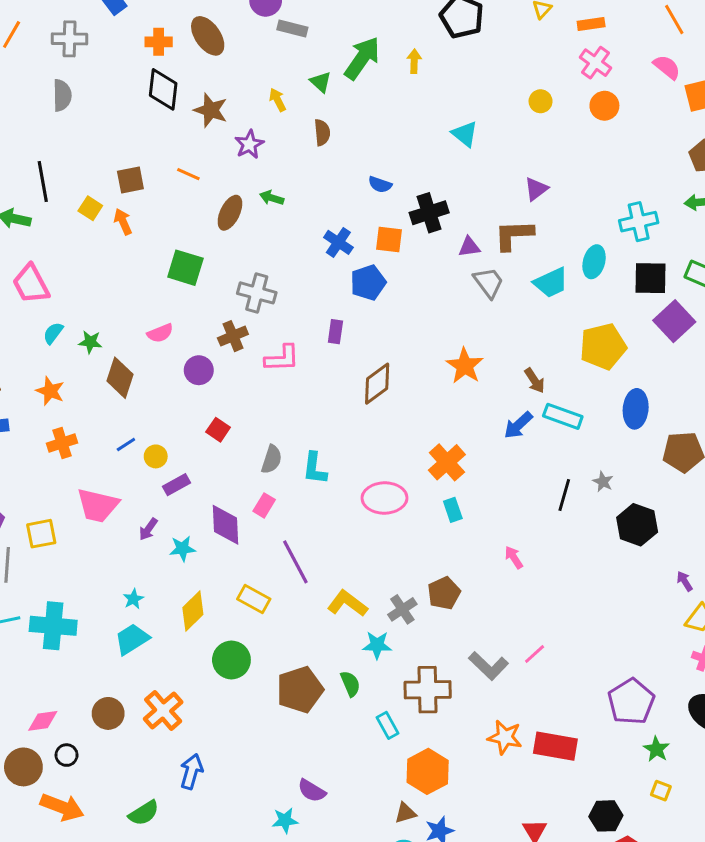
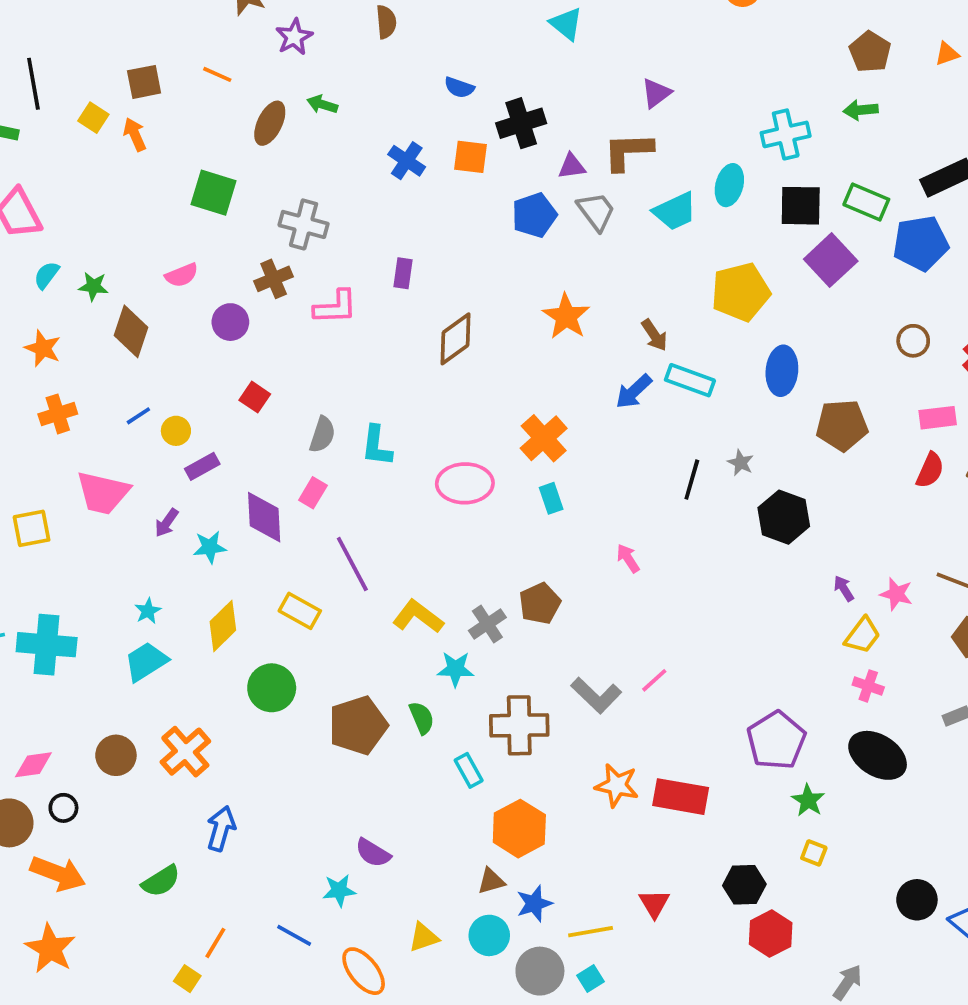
blue pentagon: (368, 283) -> (534, 215), moved

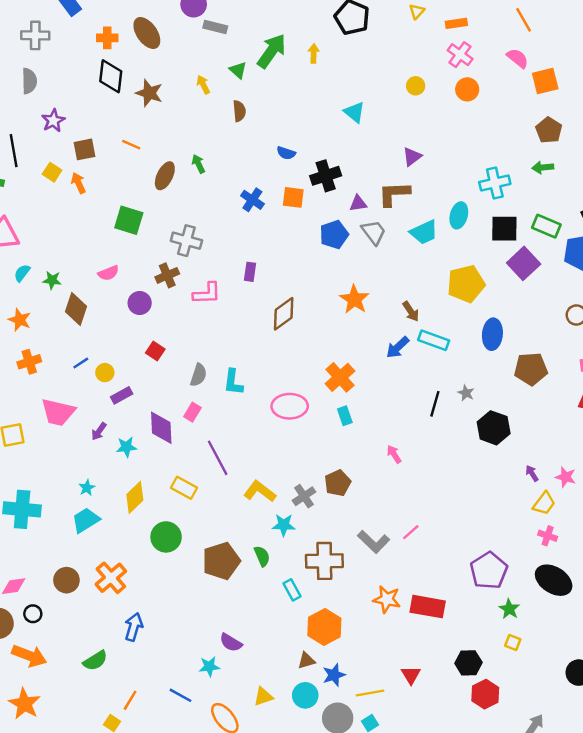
purple star: (294, 37) -> (53, 121), moved
green arrow: (322, 104) -> (198, 164), turned 48

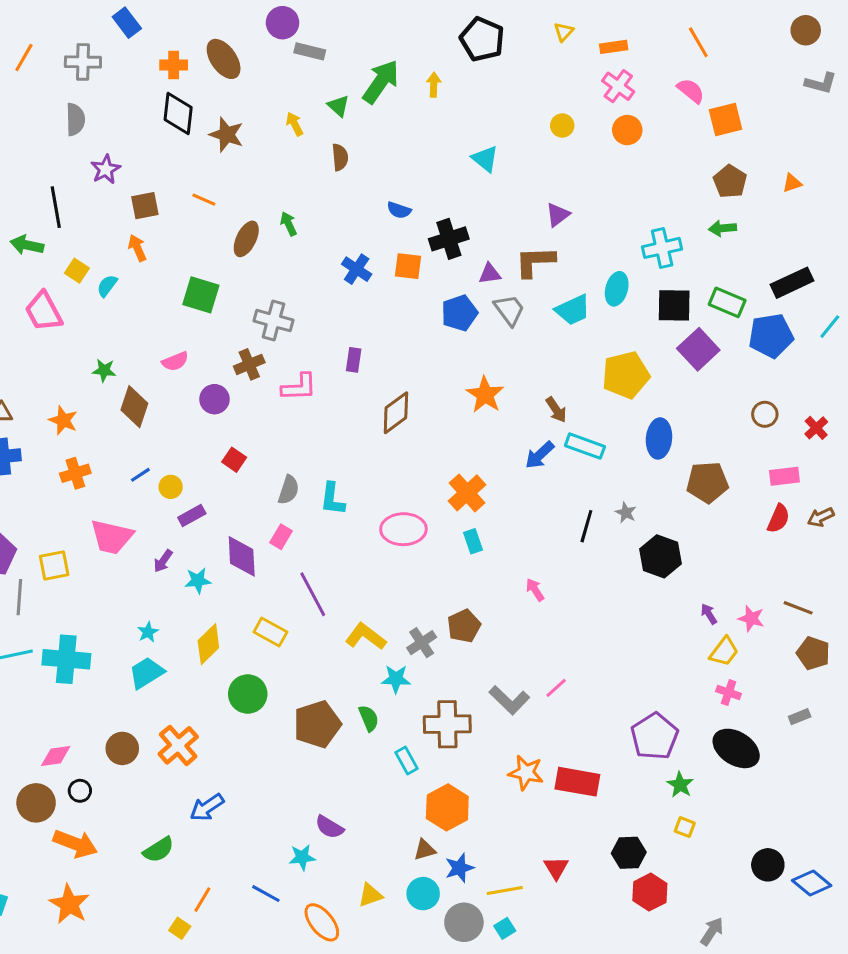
yellow square: (52, 172) -> (77, 271), moved
cyan semicircle: (22, 273) -> (107, 286), moved
blue arrow: (134, 627) -> (207, 807), turned -140

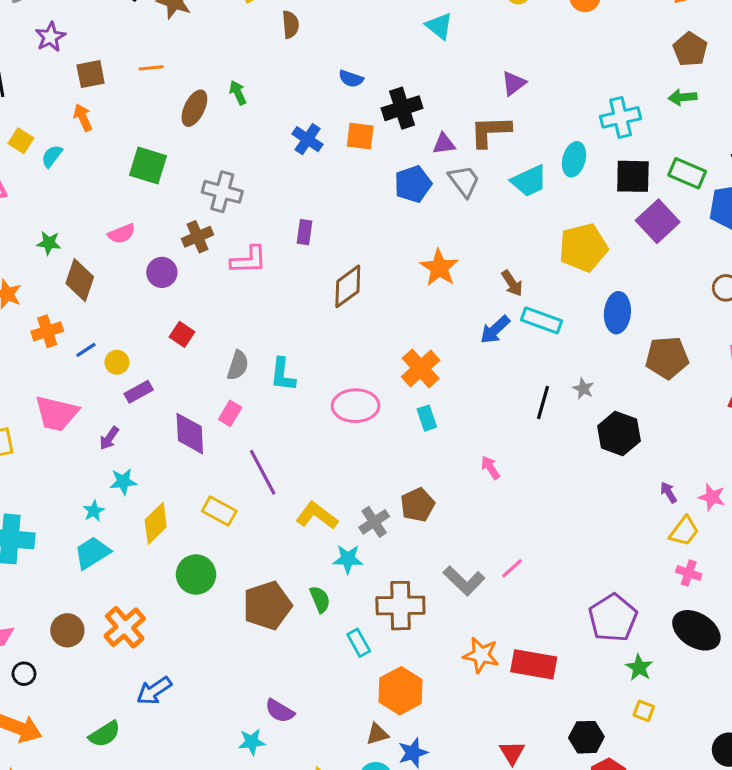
orange line: (204, 200) -> (151, 68), turned -30
orange cross: (75, 473) -> (47, 331), moved
cyan star: (198, 581) -> (123, 482), moved

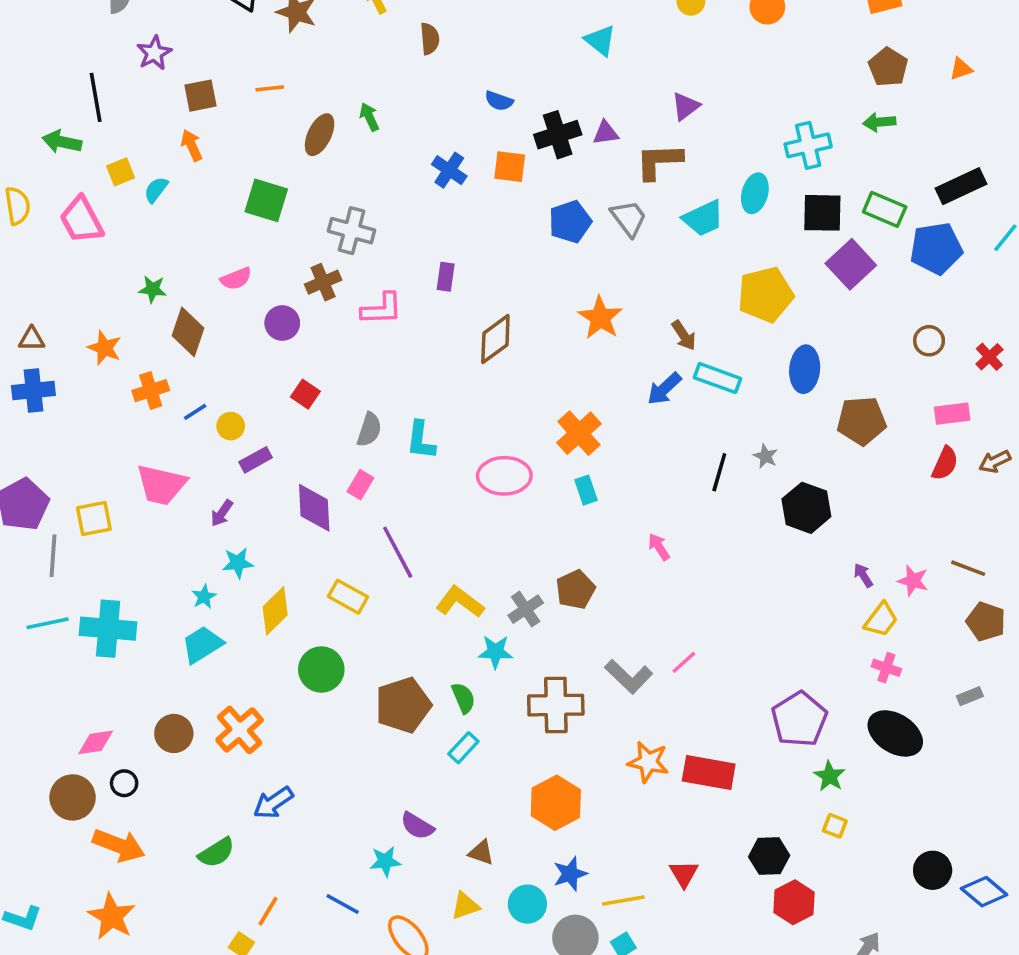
yellow square: (21, 141) -> (121, 172), turned 35
purple triangle: (444, 144) -> (606, 133), moved
cyan rectangle: (359, 643) -> (463, 748), moved, turned 72
brown triangle: (377, 734) -> (481, 853), moved, turned 35

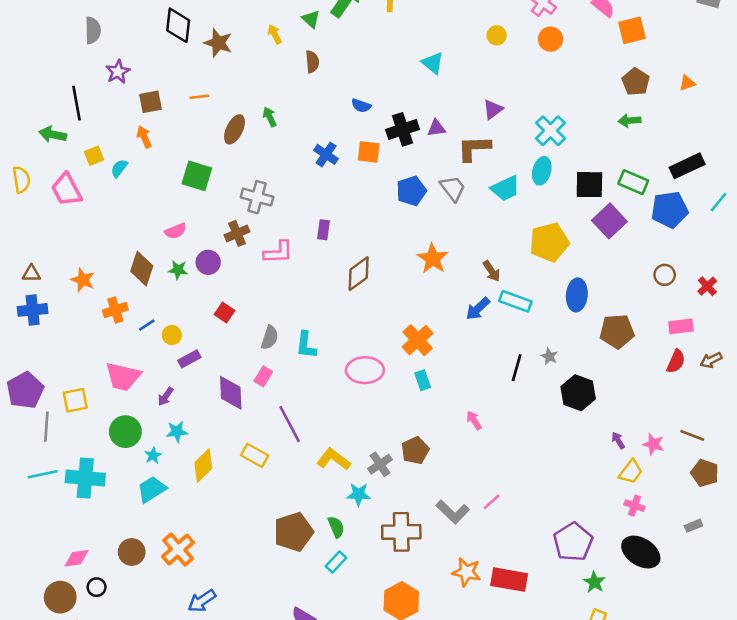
cyan cross: (808, 145) -> (551, 131), moved, turned -32
green star: (153, 289) -> (178, 270), moved
green circle: (321, 669) -> (125, 432), moved

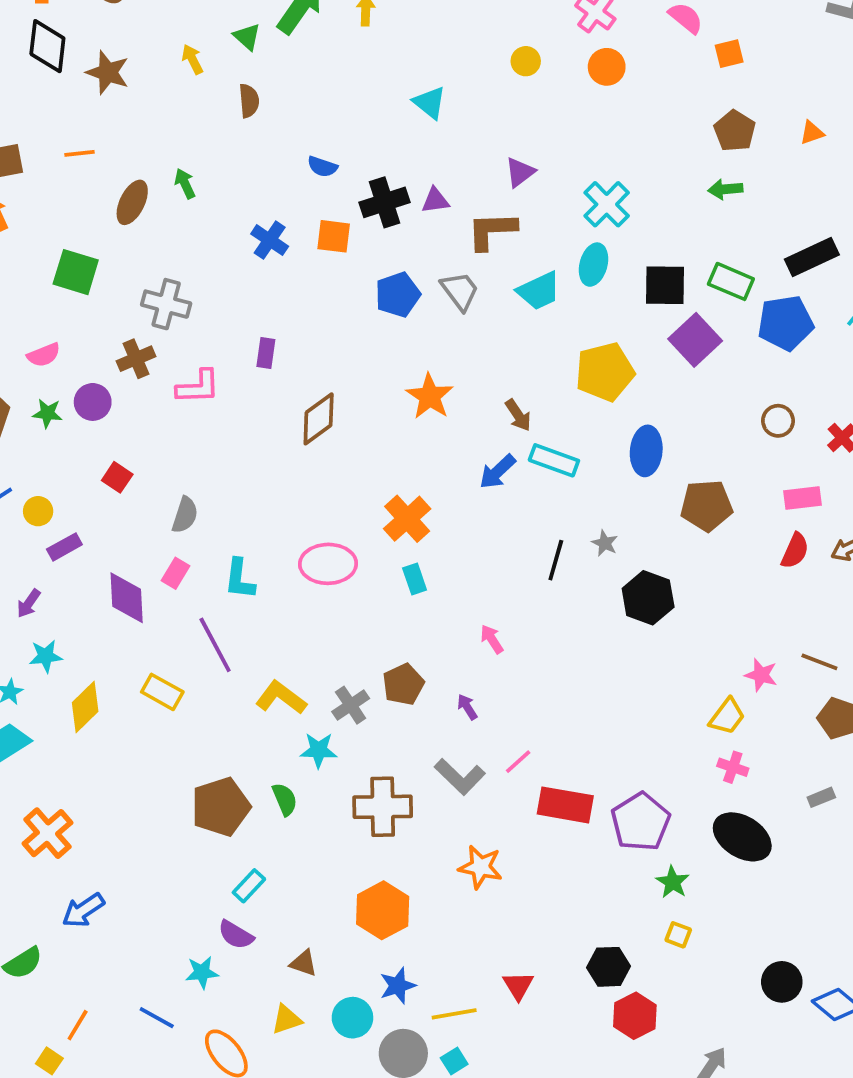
orange square: (632, 30) -> (729, 54), size x0.7
cyan L-shape: (306, 345) -> (240, 579), moved
purple arrow: (618, 440) -> (467, 707), moved
cyan rectangle: (336, 562) -> (249, 886), moved
red rectangle: (509, 580) -> (565, 805), moved

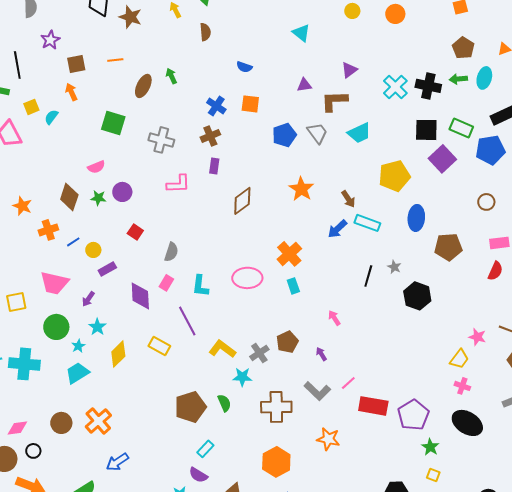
black cross: (384, 202) -> (428, 86), moved, turned 30
cyan ellipse: (593, 265) -> (484, 78), moved
brown cross: (136, 359) -> (210, 136), moved
cyan star: (46, 656) -> (97, 327), turned -30

